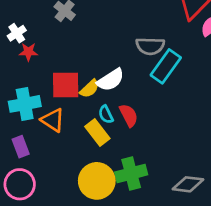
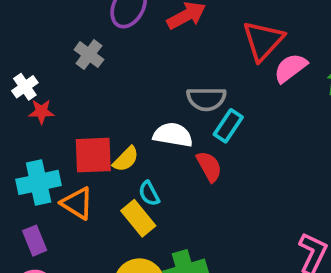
cyan rectangle: (166, 66) -> (228, 126), size x0.7
white semicircle: (111, 80) -> (173, 135), moved, turned -136
red semicircle: (129, 115) -> (209, 166), moved

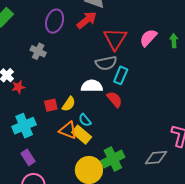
red triangle: (263, 41) -> (115, 39), moved
red square: (93, 155) -> (51, 105), size x0.6
orange triangle: (77, 203) -> (68, 130), moved

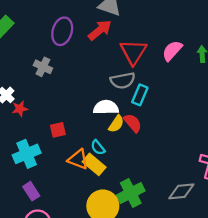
yellow semicircle: (69, 104) -> (116, 124), moved

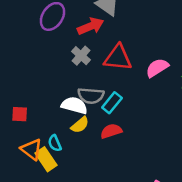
red triangle: (133, 52) -> (118, 58), turned 48
gray cross: (43, 67) -> (81, 56), moved
gray semicircle: (123, 80) -> (91, 96), moved
red semicircle: (133, 123) -> (111, 131), moved, turned -84

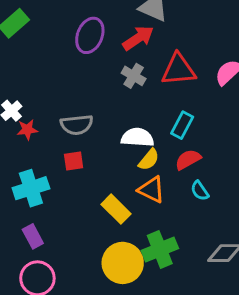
gray semicircle: (91, 96) -> (77, 125), moved
cyan semicircle: (55, 143) -> (200, 191), moved
orange triangle: (31, 149) -> (151, 190), moved

